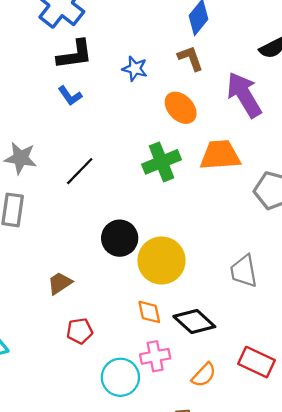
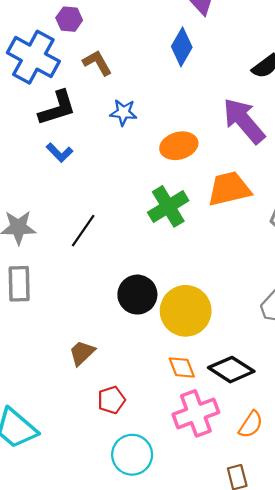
brown L-shape: (190, 58) -> (97, 63), moved
orange ellipse: (181, 108) -> (179, 146), turned -52
pink cross: (155, 356) -> (196, 413), size x1.4
cyan circle: (120, 377) -> (132, 455), moved

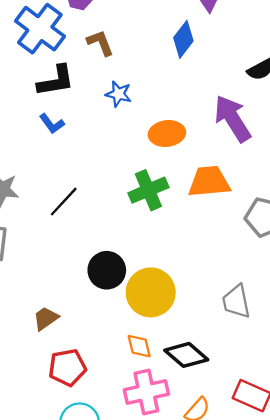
red pentagon: (111, 400) -> (67, 367), size x1.4

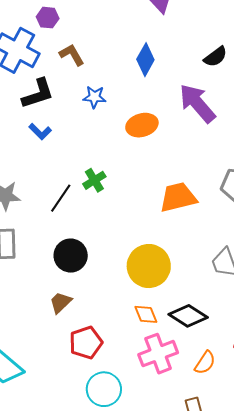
blue diamond: (183, 39) -> (145, 60), moved
orange trapezoid: (209, 182) -> (178, 197), moved
green cross: (148, 190) -> (94, 180), moved, size x0.7
black circle: (107, 270) -> (71, 256), moved

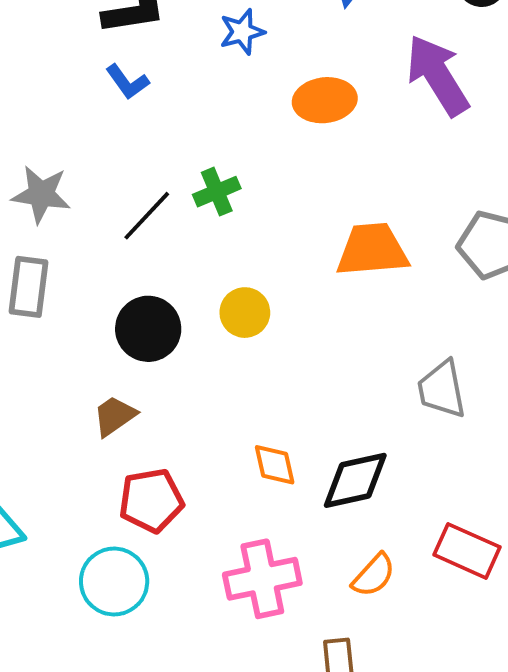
blue star: (94, 97) -> (242, 32), turned -30
yellow circle: (149, 266) -> (245, 313), moved, size x0.6
black diamond: (188, 316) -> (355, 480), turned -54
pink cross: (158, 354) -> (262, 579), moved
cyan circle: (104, 389) -> (114, 582), moved

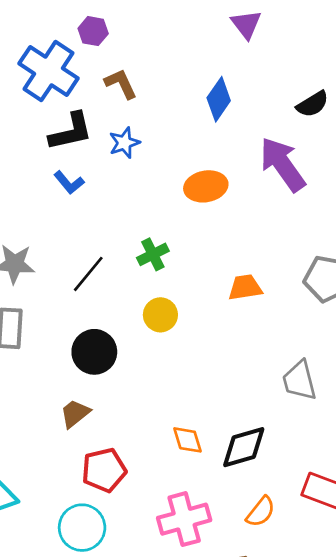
blue star: (242, 32) -> (124, 143), moved
green cross: (217, 192) -> (153, 254), moved
orange trapezoid: (372, 250) -> (245, 287), size x0.7
yellow circle: (245, 313) -> (160, 315), moved

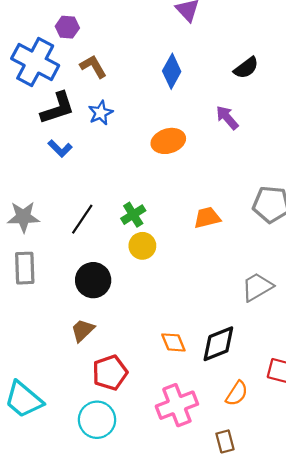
purple arrow: (283, 164) -> (227, 118), size x0.6
green cross: (153, 254) -> (133, 215), moved
gray trapezoid: (299, 381) -> (257, 287), turned 80

